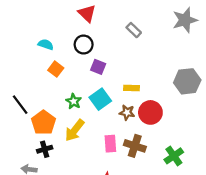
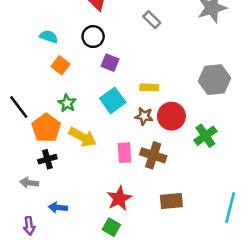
green star: (74, 101) -> (67, 103), moved
yellow arrow: (75, 130) -> (83, 137), turned -100
green cross: (174, 156) -> (205, 136), moved

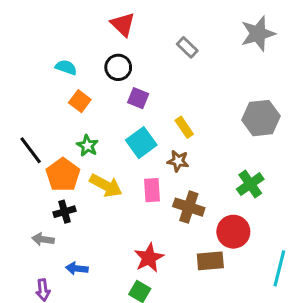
yellow rectangle: (149, 87) -> (184, 127), turned 54
red circle: (171, 116) -> (233, 232), moved
pink rectangle: (124, 153) -> (152, 190), moved

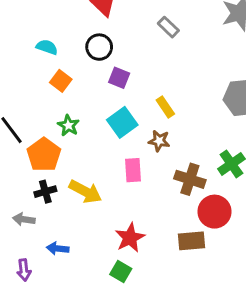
yellow arrow: (106, 186) -> (85, 192), moved
brown cross: (189, 207) -> (190, 179), moved

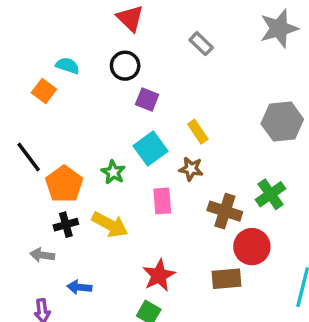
orange square: (61, 81) -> (44, 91), moved
green star: (68, 125) -> (113, 172), moved

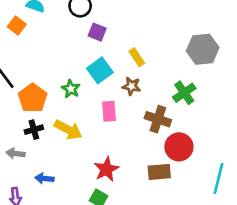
green cross: (270, 194) -> (184, 93), moved

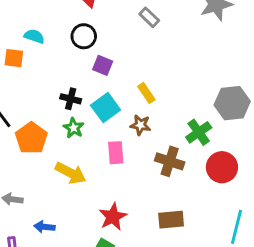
orange square: (17, 26) -> (14, 58), turned -30
gray hexagon: (203, 49) -> (232, 103), moved
black cross: (34, 130) -> (71, 99), moved, turned 30
red circle: (179, 147) -> (222, 167), moved

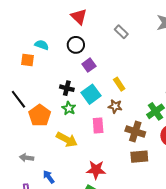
purple square: (103, 65) -> (89, 65), turned 32
red star: (113, 217) -> (96, 170), turned 30
brown rectangle: (171, 220) -> (139, 157), moved
blue arrow: (44, 227) -> (49, 177), turned 48

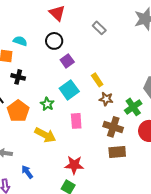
black cross: (67, 88) -> (18, 77), moved
brown star: (115, 106) -> (106, 99), moved

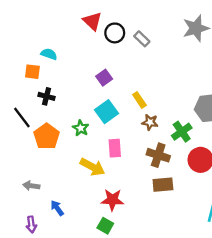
black circle: (54, 41) -> (115, 33), moved
yellow arrow: (45, 135) -> (92, 167), moved

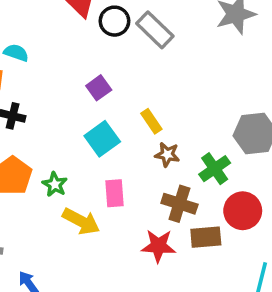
gray rectangle: (142, 39) -> (155, 30), size x1.5
green star: (81, 128) -> (55, 184), moved
brown rectangle: (163, 185) -> (206, 237), moved
red star: (112, 200) -> (158, 246), moved

